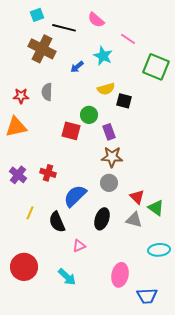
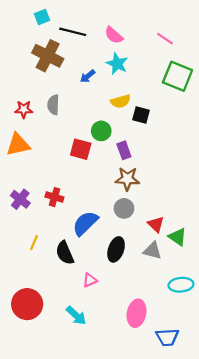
pink semicircle: (96, 20) -> (114, 35), moved
pink line: (128, 39) -> (165, 39), moved

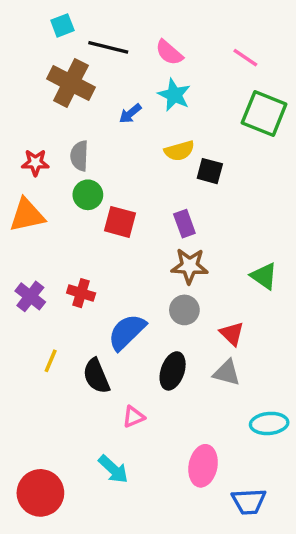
green circle: (101, 131) -> (88, 195), moved
green triangle: (178, 237) -> (264, 276), moved
red circle: (27, 304) -> (40, 493), moved

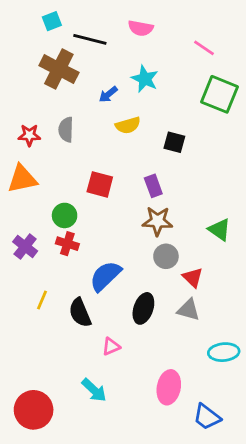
pink semicircle: (169, 53) -> (141, 28), moved, turned -30
yellow semicircle: (179, 151) -> (128, 125), moved
green circle: (88, 195) -> (65, 215), moved
gray circle: (184, 310) -> (166, 256), moved
blue trapezoid: (249, 501) -> (207, 417), turned 40

